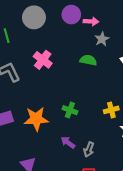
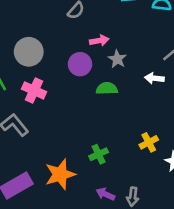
purple circle: (71, 15) -> (80, 64), moved
pink cross: (43, 60) -> (34, 90), moved
green cross: (70, 110) -> (99, 154), turned -32

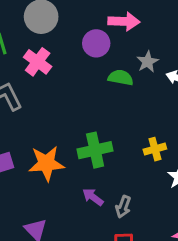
pink arrow: (99, 41) -> (124, 21), size x1.4
gray star: (117, 59) -> (148, 62), moved
green cross: (99, 154) -> (95, 150), size x1.5

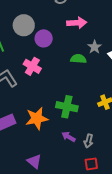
purple circle: (96, 43) -> (44, 38), moved
pink cross: (38, 62) -> (32, 66), moved
green cross: (95, 150) -> (67, 107), turned 30

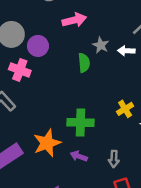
green semicircle: (78, 59) -> (84, 63), turned 91
pink cross: (32, 66) -> (20, 70), moved
purple arrow: (69, 137) -> (79, 156), moved

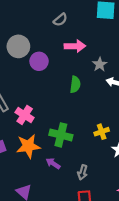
gray star: (101, 45) -> (100, 64), moved
pink cross: (20, 70) -> (25, 115), moved

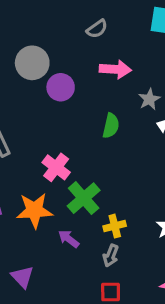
pink cross: (25, 115) -> (56, 167), moved
yellow cross: (102, 132) -> (115, 226), moved
green cross: (61, 135) -> (84, 198), turned 30

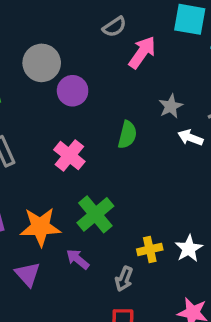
pink arrow: (115, 69) -> (142, 52), moved, turned -60
pink cross: (56, 167) -> (69, 156), moved
yellow cross: (115, 226) -> (150, 249), moved
purple triangle: (22, 277) -> (28, 274), moved

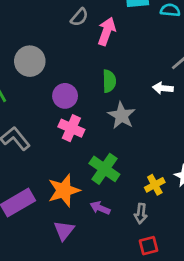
purple circle: (73, 91) -> (65, 96), moved
gray star: (171, 106) -> (122, 116), moved, size x1.4
green semicircle: (127, 135) -> (109, 81), moved
purple triangle: (28, 274) -> (64, 230), turned 35

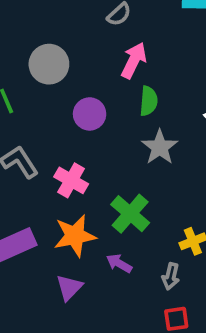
pink arrow: (107, 31) -> (134, 60), moved
pink cross: (71, 128) -> (71, 180), moved

